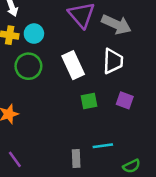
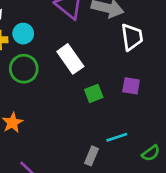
white trapezoid: (113, 61) -> (132, 37), moved
gray rectangle: (76, 159) -> (91, 156), turned 36

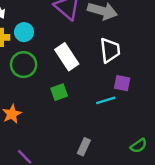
white trapezoid: (132, 37) -> (110, 50), moved
green square: (94, 93) -> (59, 92), moved
cyan line: (117, 137) -> (106, 100), moved

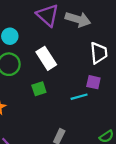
white trapezoid: (110, 50) -> (99, 53), moved

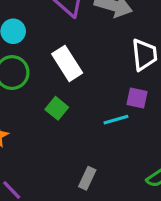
green square: (39, 89) -> (57, 108), turned -32

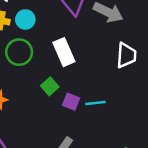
purple square: (137, 98) -> (71, 102), moved

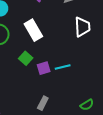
purple square: (71, 102) -> (44, 68), turned -32

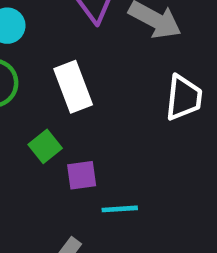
cyan line: (63, 67) -> (120, 209), moved

